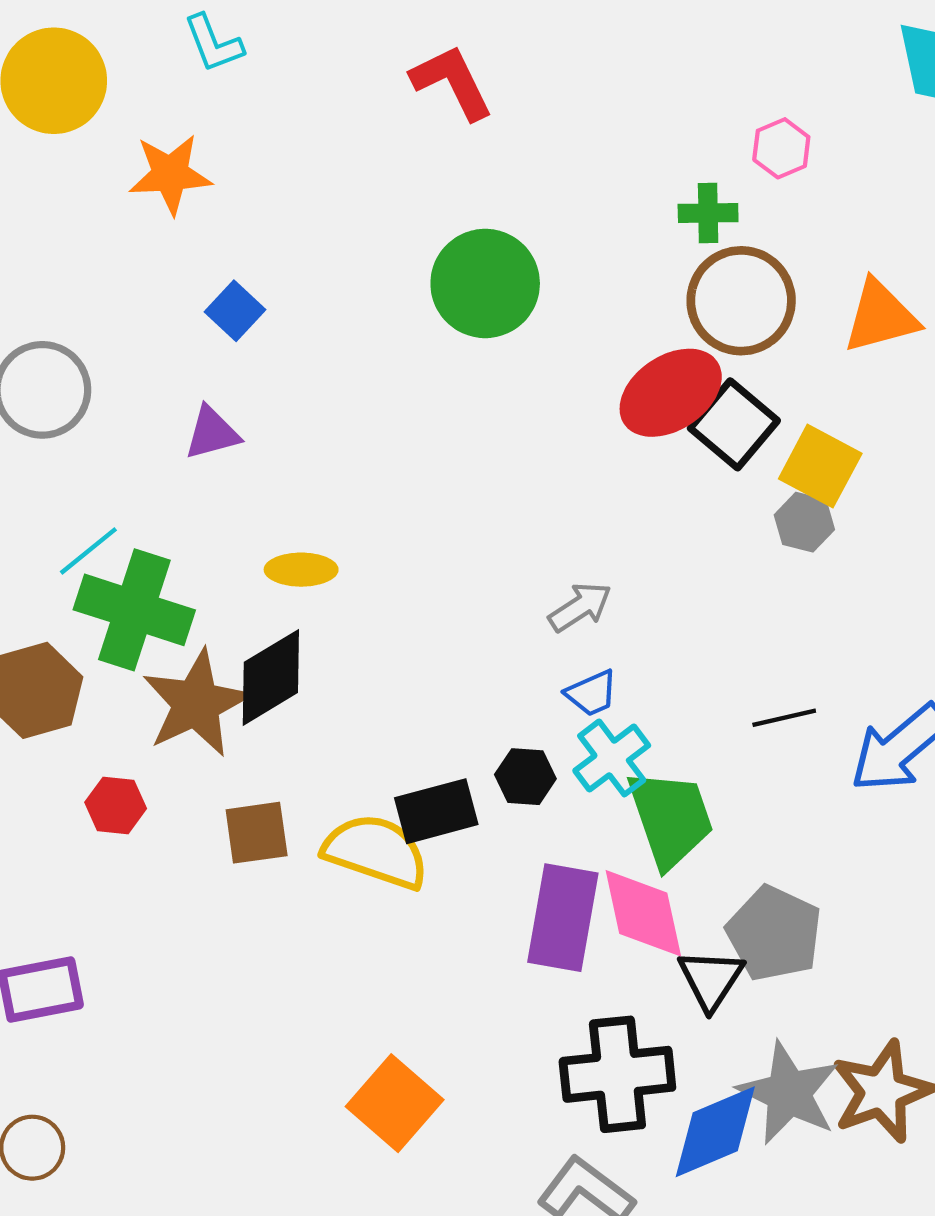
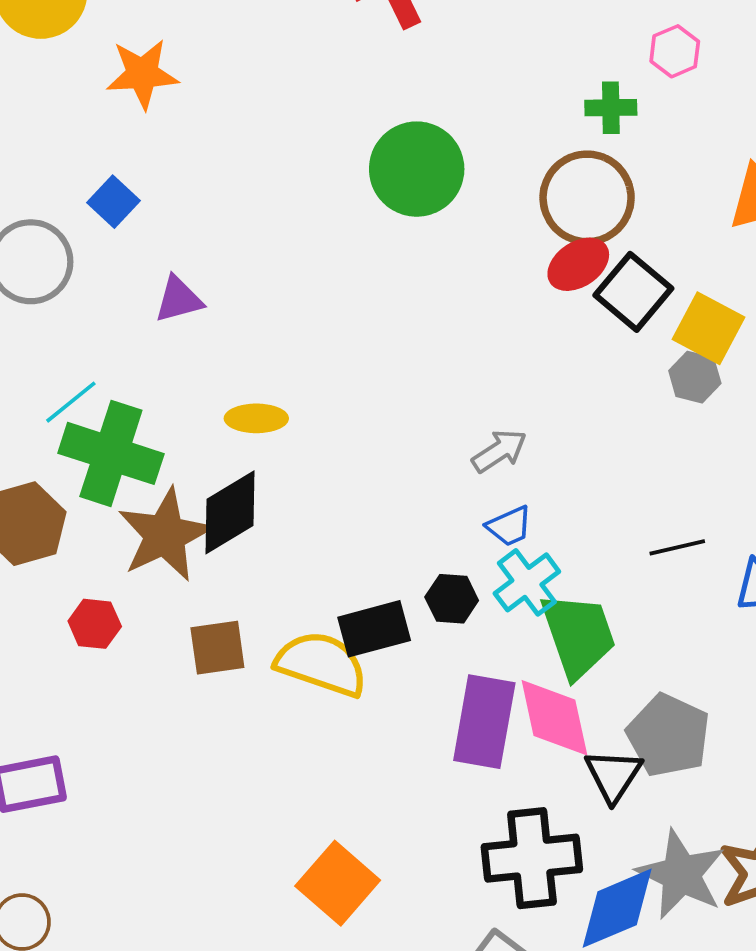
brown circle: (741, 301) -> (587, 198), moved
blue square: (235, 311) -> (113, 202), moved
red ellipse: (671, 393) -> (578, 264), size x0.7

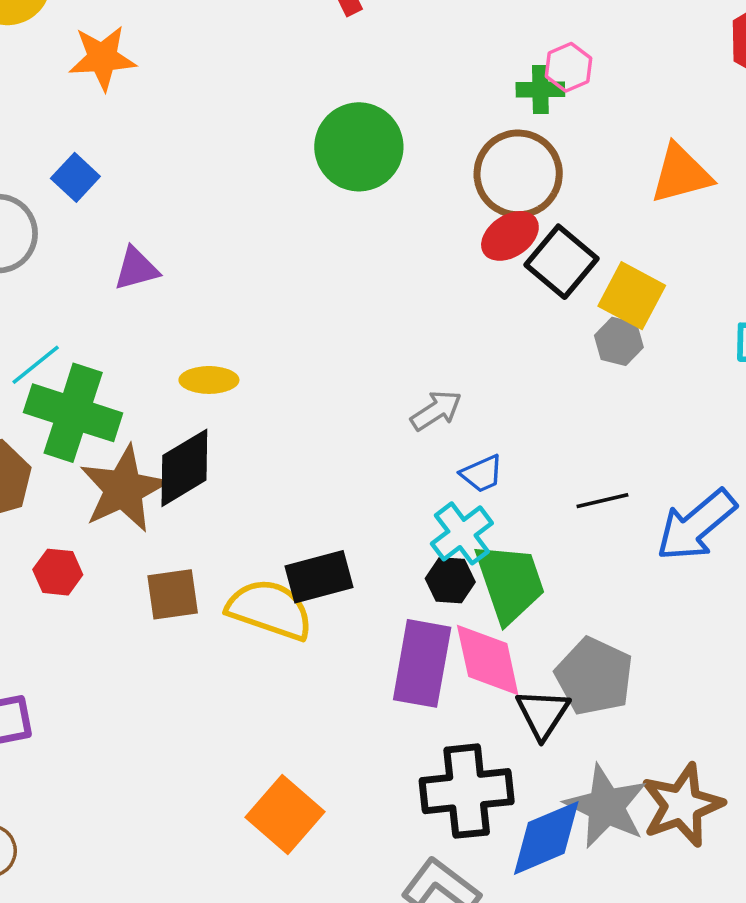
pink hexagon: (675, 51) -> (568, 67), moved
blue trapezoid: (509, 526) -> (482, 474), moved
black hexagon: (452, 599) -> (450, 580), moved

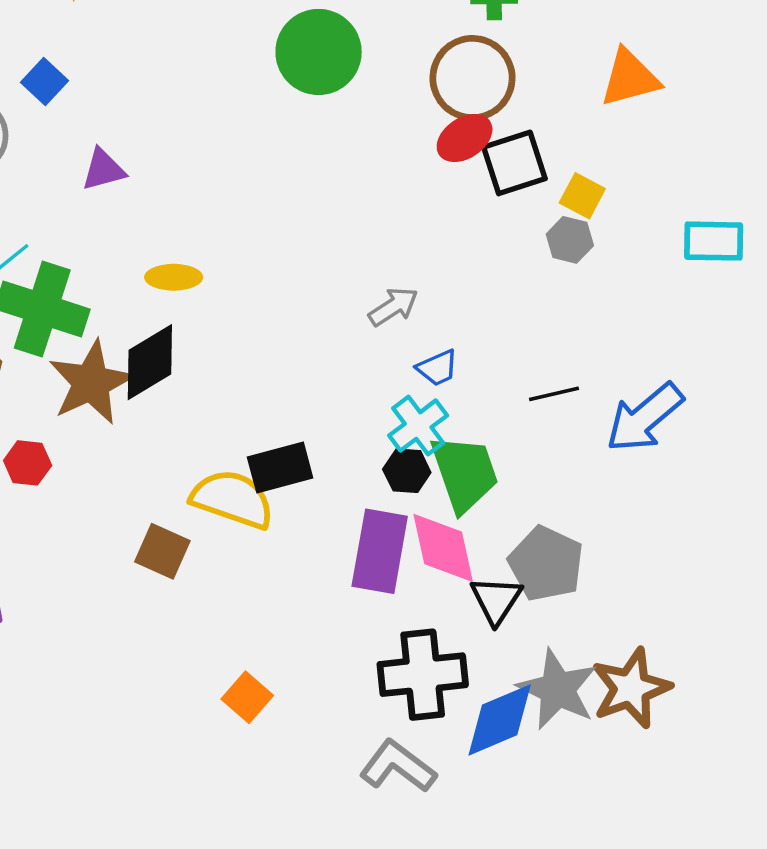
black square: (561, 262) -> (514, 163), turned 32
yellow square: (632, 296) -> (582, 196), size x0.7
brown square: (173, 594) -> (162, 551), moved, turned 32
orange square: (285, 815) -> (247, 697), size x0.7

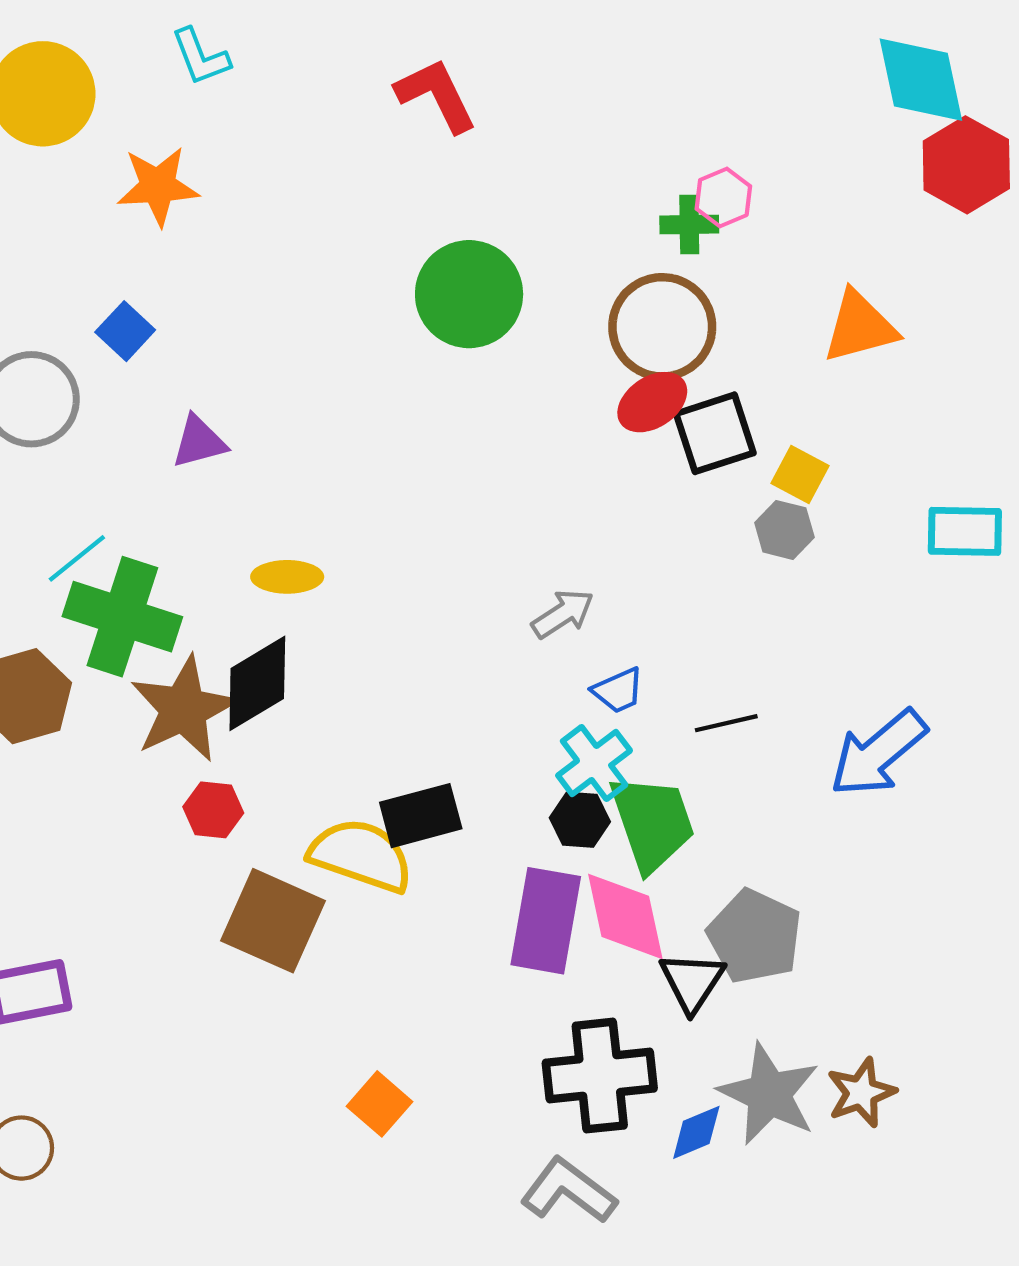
black line: (554, 394) -> (726, 723), moved
red hexagon: (28, 463) -> (213, 810), moved
brown square: (162, 551) -> (273, 921), size x1.5
brown star: (631, 688) -> (861, 1093), size x0.7
blue diamond: (500, 720) -> (696, 1132), size x0.6

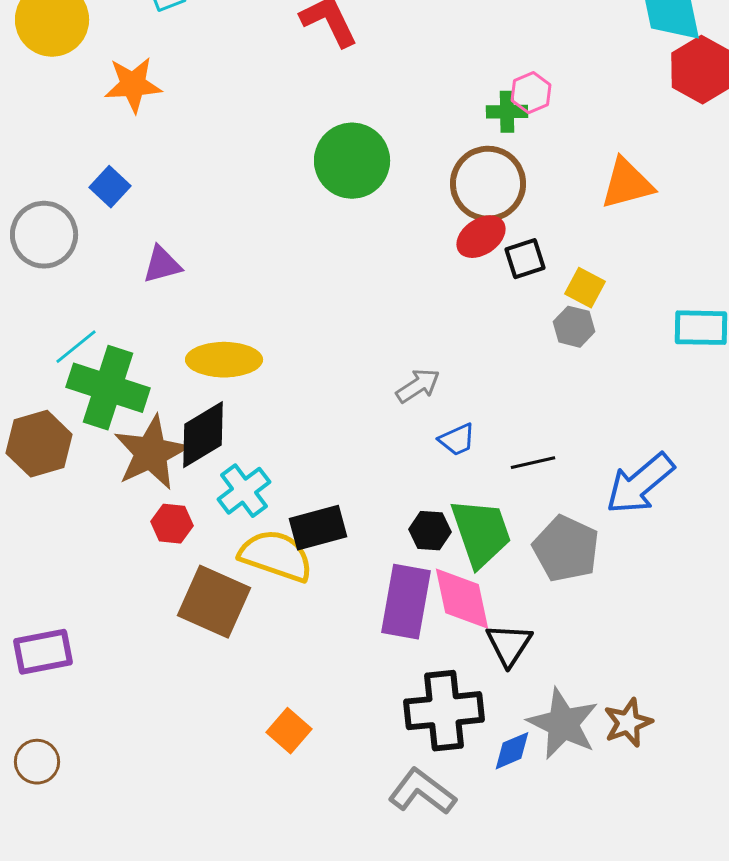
black square: (715, 433) -> (525, 259), size x0.7
yellow ellipse: (287, 577) -> (224, 360), size x1.5
cyan cross: (594, 763) -> (244, 491), moved
gray pentagon: (755, 936) -> (566, 549), moved

